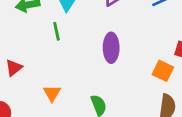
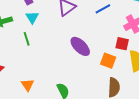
purple ellipse: (111, 48) -> (80, 46), moved, turned -40

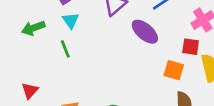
purple ellipse: (80, 46) -> (145, 32), moved

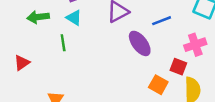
cyan triangle: (71, 20) -> (74, 18), turned -35
red triangle: (30, 91) -> (22, 63), moved

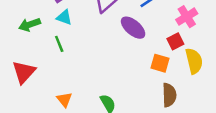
red triangle: (22, 63) -> (24, 72), size x1.5
red square: (178, 67) -> (175, 41), turned -35

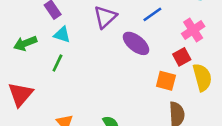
green line: (59, 44) -> (57, 63), turned 49

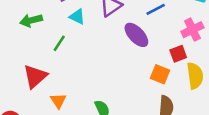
cyan triangle: (62, 35) -> (77, 17), moved
red triangle: (20, 94) -> (35, 76), moved

